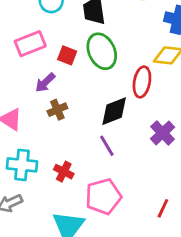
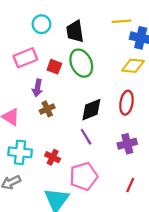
red ellipse: (142, 82) -> (127, 103), moved
purple arrow: (45, 83) -> (37, 88), turned -35
purple cross: (163, 133) -> (127, 144), moved, turned 30

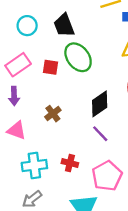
purple arrow: (37, 88) -> (14, 96), moved

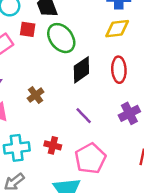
red square: (50, 67) -> (28, 29), moved
black diamond: (100, 104) -> (81, 70), moved

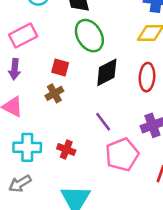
red square: (28, 29) -> (60, 67), moved
pink pentagon: (90, 158) -> (122, 155), moved

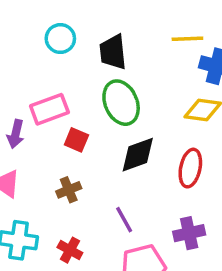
pink rectangle: (23, 36) -> (49, 109), moved
brown cross: (54, 93) -> (69, 190), moved

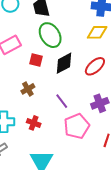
red square: (76, 140) -> (36, 60), moved
red ellipse: (190, 168) -> (95, 66), turned 45

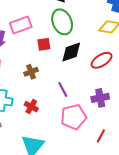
red square: (36, 60) -> (44, 44), turned -32

